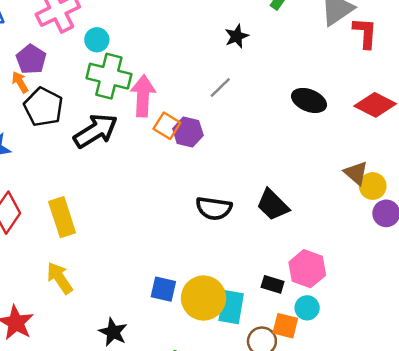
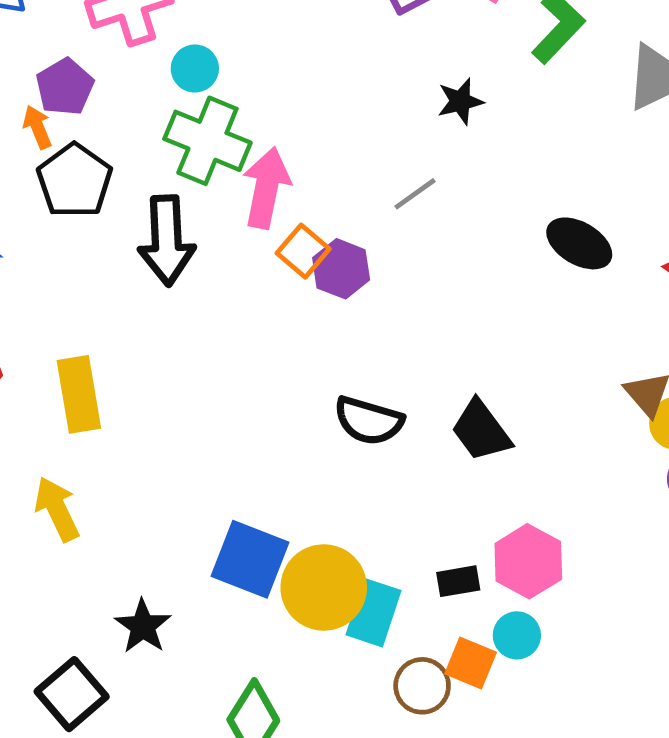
black arrow: (96, 131) -> (167, 241), turned 111
black rectangle: (273, 284) -> (458, 581), turned -35
blue square: (163, 289) -> (250, 559), size x1.5

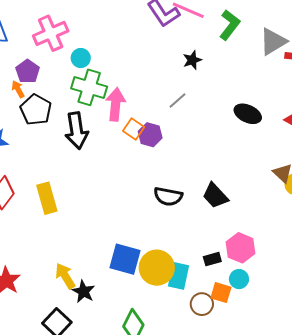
yellow arrow: (57, 509) -> (65, 276), moved

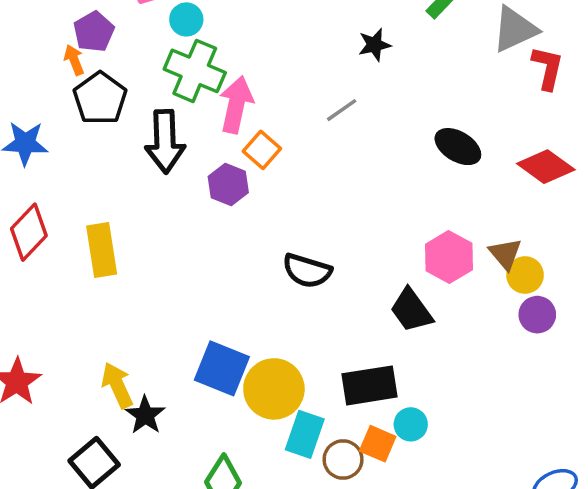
purple hexagon: (150, 135) -> (228, 185), moved
black trapezoid: (215, 196) -> (411, 310), moved
pink hexagon: (240, 248) -> (449, 257), moved
black rectangle: (212, 259) -> (369, 385), size x1.8
cyan rectangle: (179, 276) -> (305, 434), moved

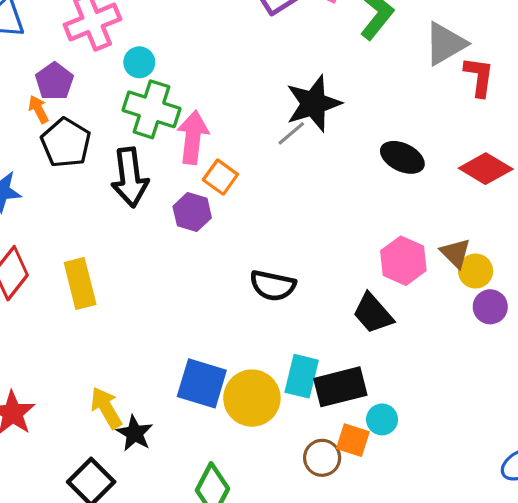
black star: (375, 45) -> (313, 103), moved, size x1.8
cyan rectangle: (305, 434) -> (302, 376), moved

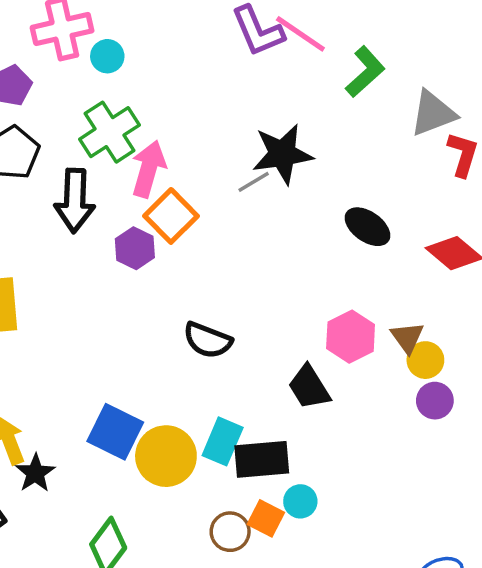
cyan circle: (139, 62) -> (107, 56), moved
green cross: (151, 109) -> (109, 132), turned 30
orange square: (220, 177) -> (171, 216), size x1.4

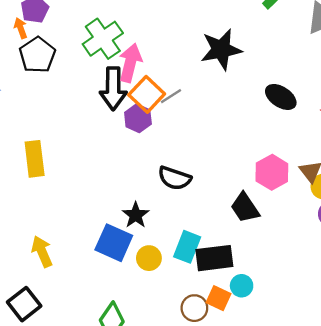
gray line: (254, 182) -> (171, 96), moved
black arrow: (75, 201) -> (113, 88), moved
purple hexagon: (135, 248) -> (138, 118), moved
yellow circle: (166, 456) -> (149, 258), size x0.6
black star: (35, 473) -> (136, 215), moved

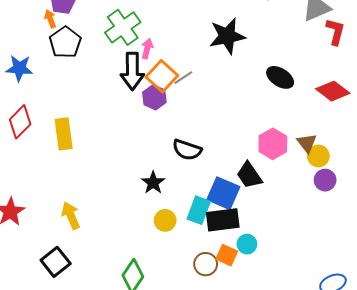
pink arrow: (130, 63) -> (147, 49), size x0.6
blue square: (114, 243) -> (223, 193), moved

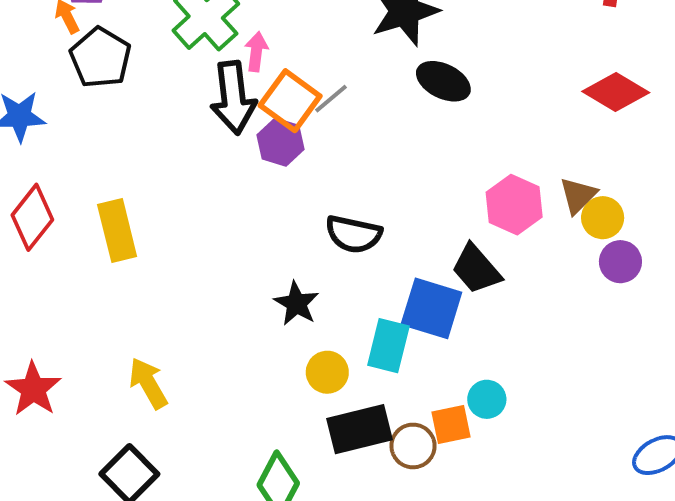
black ellipse: (280, 77) -> (443, 81), moved
brown triangle: (307, 143) -> (578, 195), turned 30
black rectangle: (223, 220) -> (359, 429), moved
orange square: (227, 255) -> (451, 425), turned -30

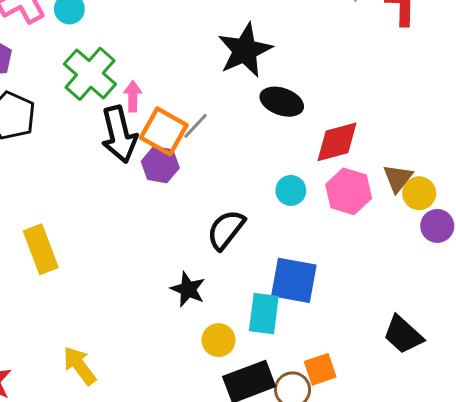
red diamond: (616, 92) -> (337, 142), moved, turned -39
black semicircle: (353, 234) -> (226, 230), turned 123
black trapezoid: (476, 269) -> (403, 335), moved
cyan circle: (487, 399) -> (291, 190), moved

